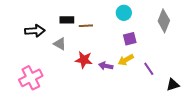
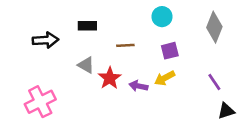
brown line: (86, 26) -> (125, 45), moved
gray triangle: (60, 44) -> (86, 65), moved
red star: (84, 60) -> (110, 78), turned 30
purple line: (149, 69) -> (214, 82), moved

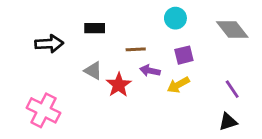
gray diamond: (214, 27) -> (232, 29), turned -60
purple arrow: (138, 86) -> (150, 71), moved
pink cross: (40, 102) -> (43, 110), turned -36
black triangle: (226, 111) -> (228, 122), moved

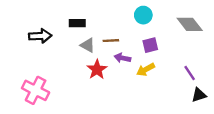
gray triangle: (93, 71) -> (88, 45), moved
black triangle: (228, 122) -> (199, 95), moved

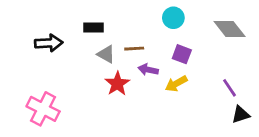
purple square: (150, 45) -> (182, 54), turned 35

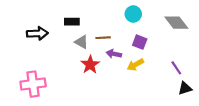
pink cross: (43, 109) -> (33, 84), turned -35

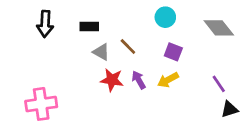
black arrow: (37, 33) -> (45, 24), moved, turned 96
brown line: (103, 38) -> (128, 47), turned 48
purple arrow: (114, 54) -> (139, 80), moved, turned 48
red star: (90, 65) -> (112, 80), turned -30

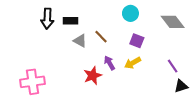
black arrow: (45, 24) -> (47, 19), moved
red star: (112, 80) -> (93, 76), moved, turned -30

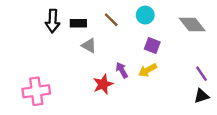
brown line: (101, 37) -> (111, 20), moved
purple line: (173, 66) -> (201, 74), moved

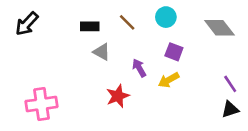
black arrow: (53, 21) -> (27, 24), moved, turned 40
purple arrow: (122, 70) -> (139, 68), moved

